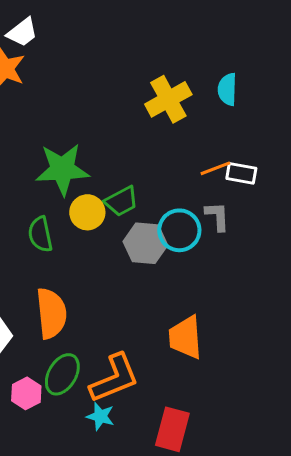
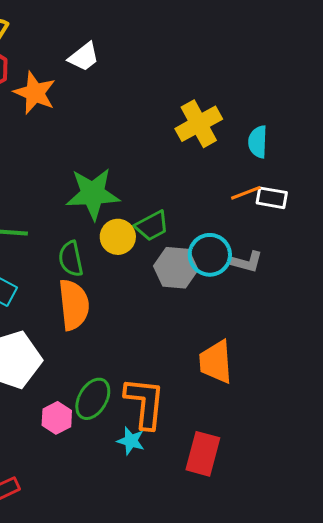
white trapezoid: (22, 32) -> (84, 57), moved
cyan semicircle: (227, 89) -> (258, 142), moved
gray L-shape: (217, 216) -> (247, 262), moved, turned 108
orange semicircle: (51, 313) -> (74, 305), moved
orange L-shape: (114, 378) -> (145, 403), turned -62

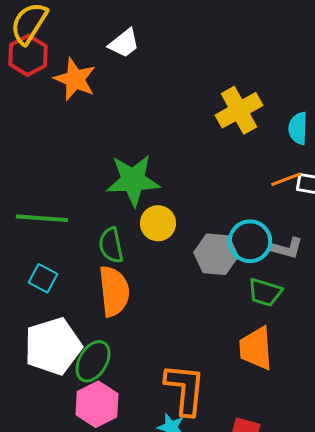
green trapezoid: (152, 226) -> (265, 292), moved, turned 45
green ellipse: (93, 399) -> (93, 361), moved
pink hexagon: (57, 418) -> (97, 404), size x1.4

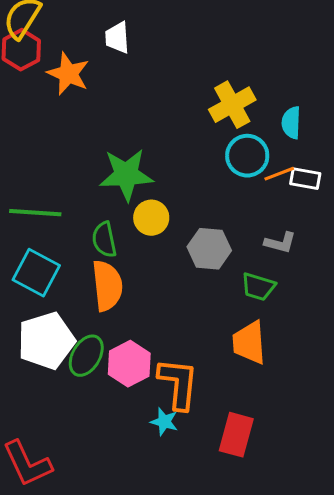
white trapezoid: (124, 43) -> (117, 38), turned 124
cyan circle: (250, 241) -> (247, 156), moved
cyan square: (43, 278) -> (36, 273), size x1.6
pink hexagon: (97, 404) -> (129, 364), moved

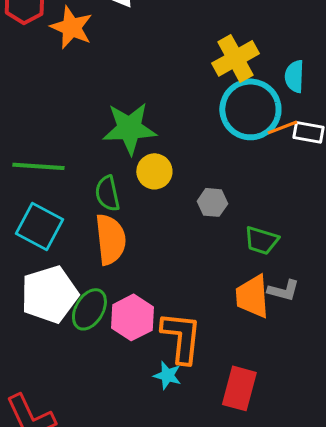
cyan circle: (247, 156) -> (250, 109), size x1.4
gray L-shape: (280, 243) -> (283, 290), moved
gray hexagon: (209, 249) -> (212, 202), size x0.7

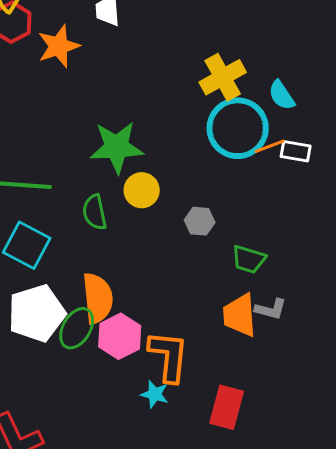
orange star: (71, 27) -> (59, 46), turned 30
cyan semicircle: (294, 76) -> (282, 95), turned -36
orange semicircle: (110, 239) -> (98, 298), moved

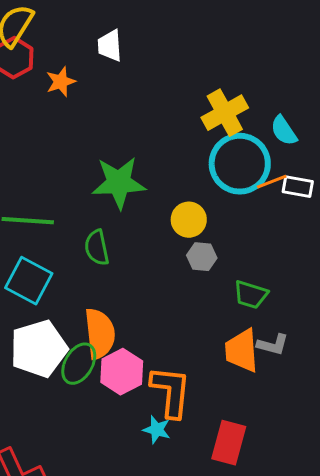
orange star: (59, 46) -> (61, 82), size x0.7
yellow circle: (142, 190) -> (189, 220), moved

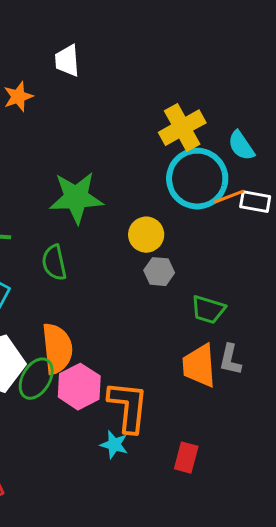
gray L-shape: (273, 345) -> (230, 360), turned 88
red rectangle: (229, 443) -> (186, 458), size x0.7

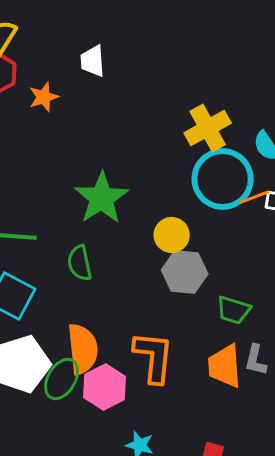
green star: (76, 198) -> (102, 198), turned -30
gray hexagon: (159, 272) -> (185, 272), size x1.5
orange L-shape: (128, 407) -> (154, 357), moved

